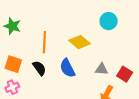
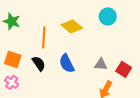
yellow diamond: (79, 42) -> (72, 26), moved
pink cross: (12, 87) -> (12, 82), turned -32

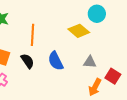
yellow diamond: (72, 26) -> (79, 31), moved
red square: (124, 69) -> (113, 76), moved

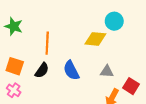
yellow diamond: (79, 31) -> (95, 39), turned -35
black semicircle: (27, 61) -> (42, 70), turned 70

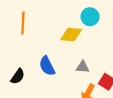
orange line: (47, 43) -> (23, 23), moved
black semicircle: (42, 70) -> (18, 76), moved

